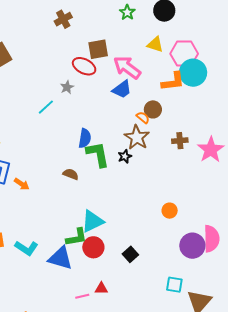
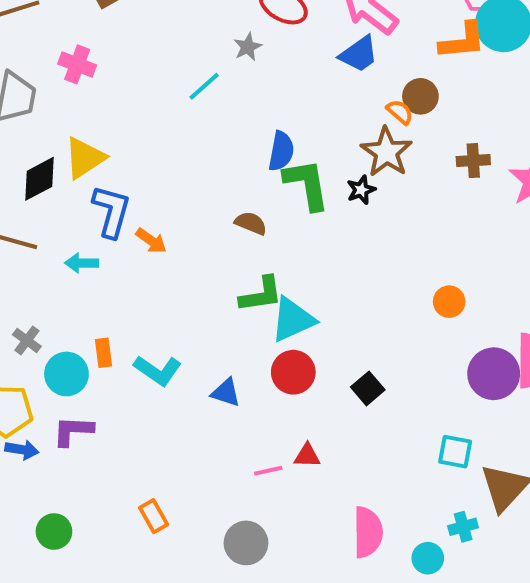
green L-shape: (76, 237) -> (261, 294), moved
blue triangle: (60, 258) -> (226, 393), size x0.6

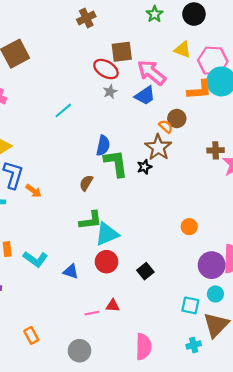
gray star: (248, 47) -> (110, 92), moved
brown cross: (473, 161) -> (216, 150), moved
brown semicircle: (251, 223) -> (86, 183), turned -84
cyan circle: (428, 558) -> (215, 294), moved

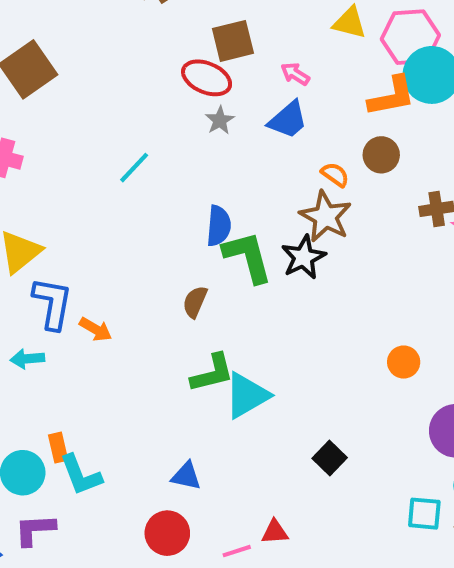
pink arrow: (152, 72) -> (295, 74), size x0.5
brown circle: (177, 119) -> (381, 155), moved
black star: (144, 167) -> (303, 257), size x1.5
cyan L-shape: (35, 259) -> (81, 475), moved, turned 40
red circle: (106, 262) -> (167, 533), moved

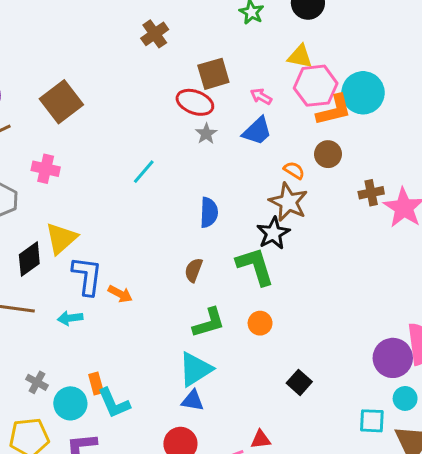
pink hexagon: (410, 37) -> (316, 86), moved
green L-shape: (248, 257) -> (255, 266), moved
orange circle: (404, 362) -> (260, 323), moved
cyan triangle: (247, 395) -> (195, 369), moved

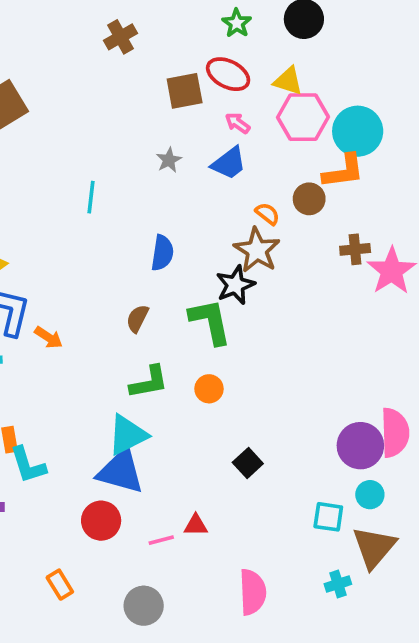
red ellipse: (195, 102) -> (228, 74), moved
orange L-shape: (334, 110) -> (343, 171), moved
cyan line: (144, 172) -> (91, 197), turned -40
blue triangle: (193, 401) -> (121, 471), size x1.8

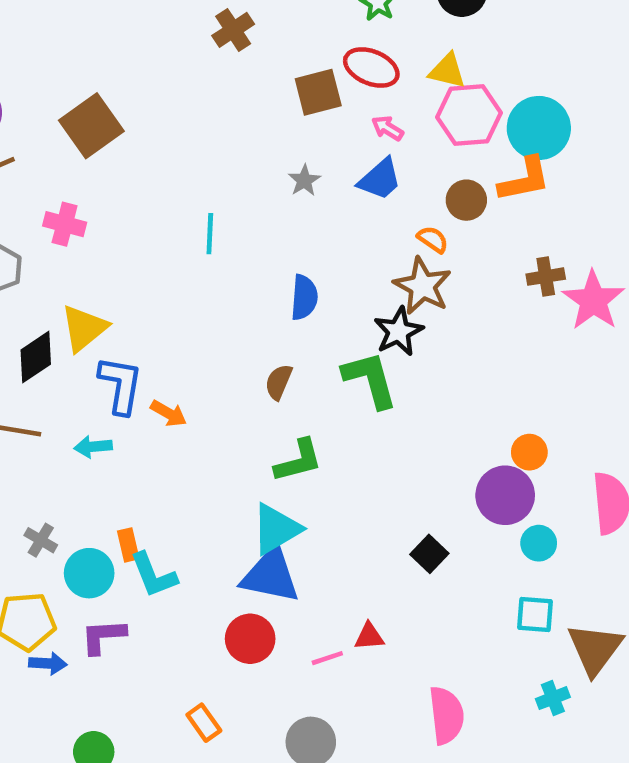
brown circle: (309, 199) -> (466, 200), moved
orange circle: (209, 389) -> (529, 452), moved
purple circle: (360, 446) -> (505, 495), moved
cyan circle: (370, 495) -> (539, 543), moved

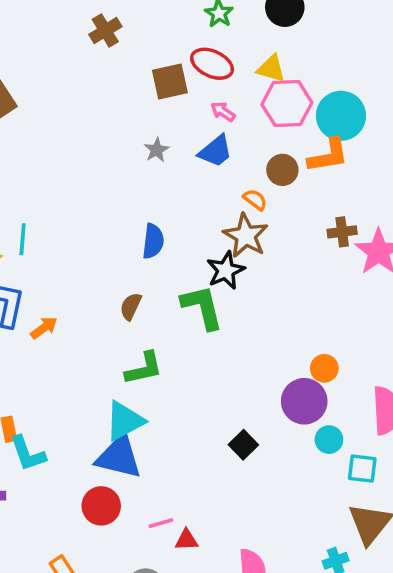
cyan line: (210, 234) -> (23, 239), moved
orange arrow: (169, 413) -> (44, 328), turned -68
cyan square: (535, 615) -> (362, 469), moved
red triangle: (369, 636) -> (187, 540), moved

